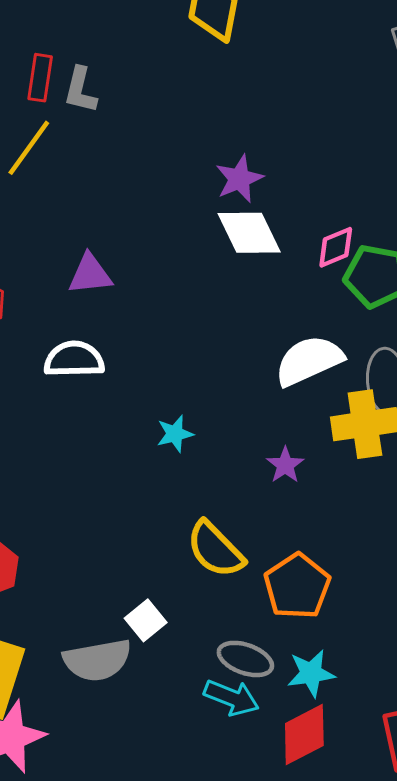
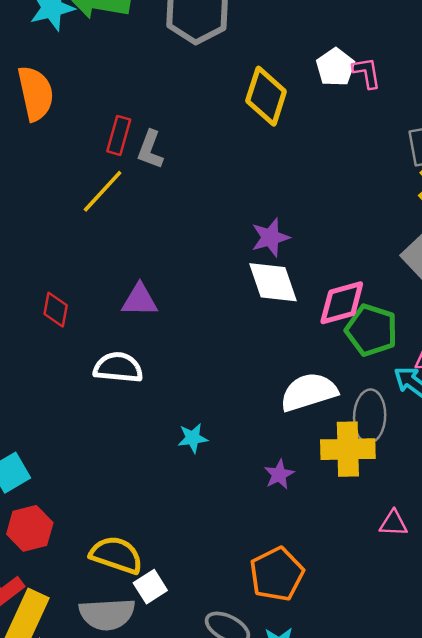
pink diamond: (336, 247) -> (342, 303), size x1.4
yellow semicircle: (215, 549) -> (116, 555), moved, turned 146

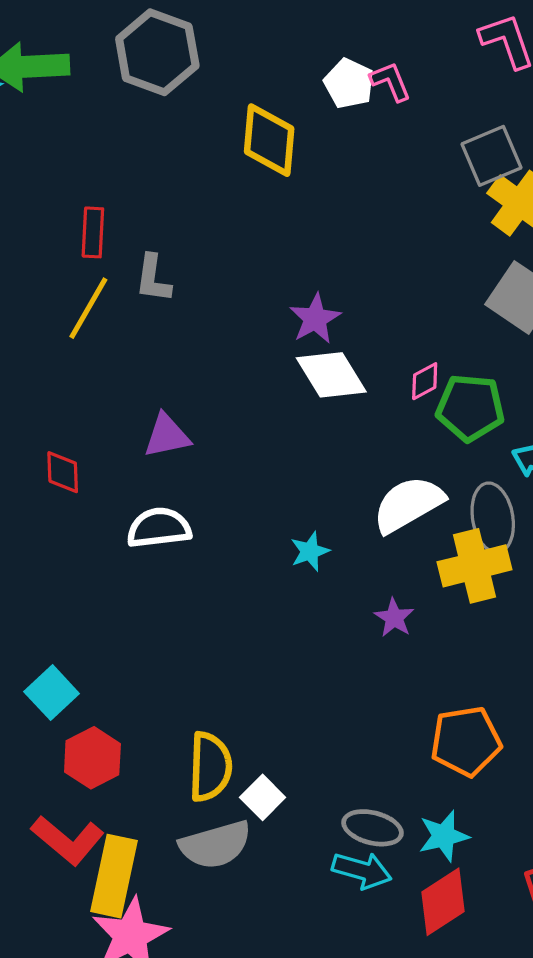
gray L-shape: (150, 150) -> (153, 278), moved
pink diamond: (342, 303) -> (425, 381), size x0.6
cyan star: (193, 438) -> (310, 551), moved
yellow semicircle: (116, 555) -> (210, 767), turned 86
orange pentagon: (277, 574) -> (466, 741), moved, turned 30

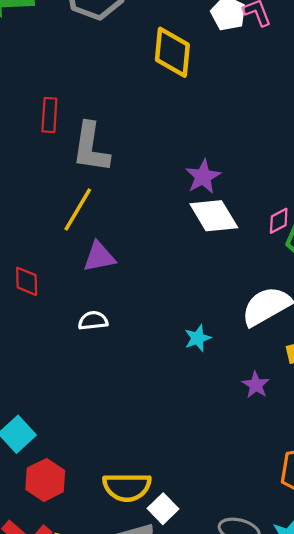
gray L-shape: (153, 278) -> (91, 147), size x1.5
yellow line: (88, 308) -> (78, 210), moved
white semicircle: (159, 528) -> (93, 321), size x0.7
yellow semicircle: (210, 767) -> (127, 487), turned 87

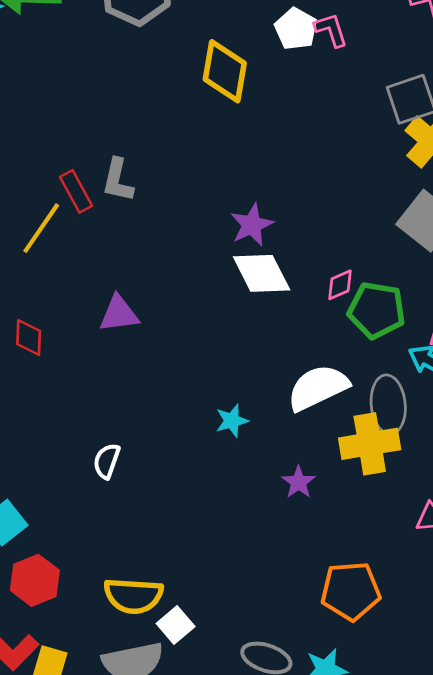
red rectangle: (49, 115) -> (76, 191), moved, turned -36
gray L-shape: (91, 147) -> (118, 180), size x0.7
yellow line: (78, 210) -> (41, 228), moved
white semicircle: (93, 321) -> (107, 461), moved, turned -68

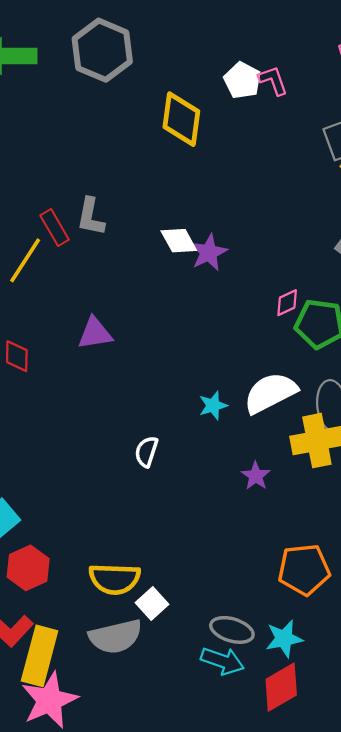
white diamond: (262, 273) -> (179, 241), moved, size x0.7
cyan star: (232, 421) -> (213, 406), moved
white semicircle: (107, 461) -> (146, 452), moved

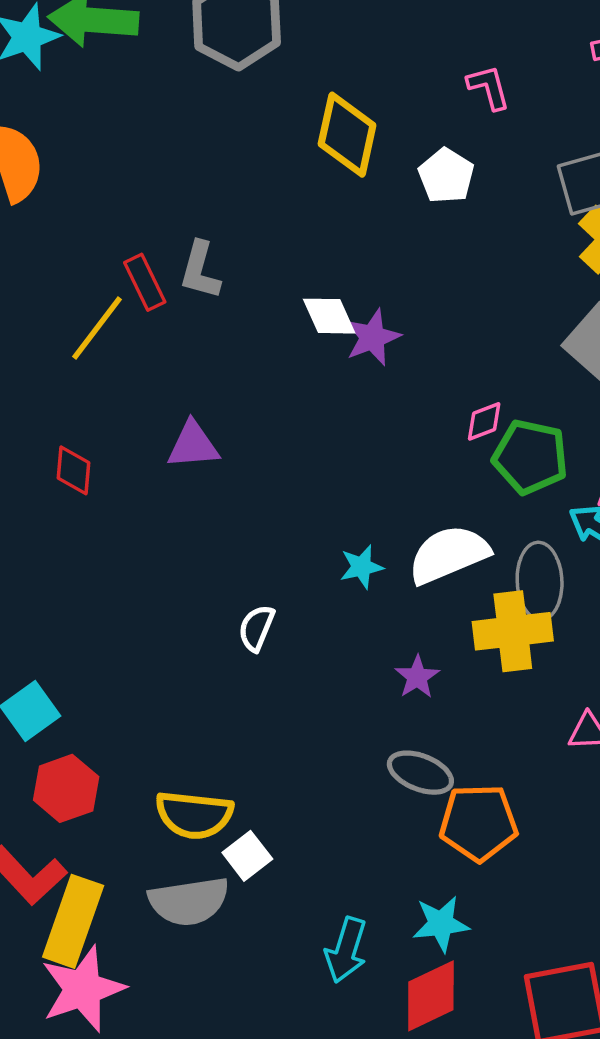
white pentagon: (242, 80) -> (446, 176), moved
gray ellipse: (232, 630) -> (420, 773), moved
cyan arrow: (222, 661) -> (346, 950), turned 84

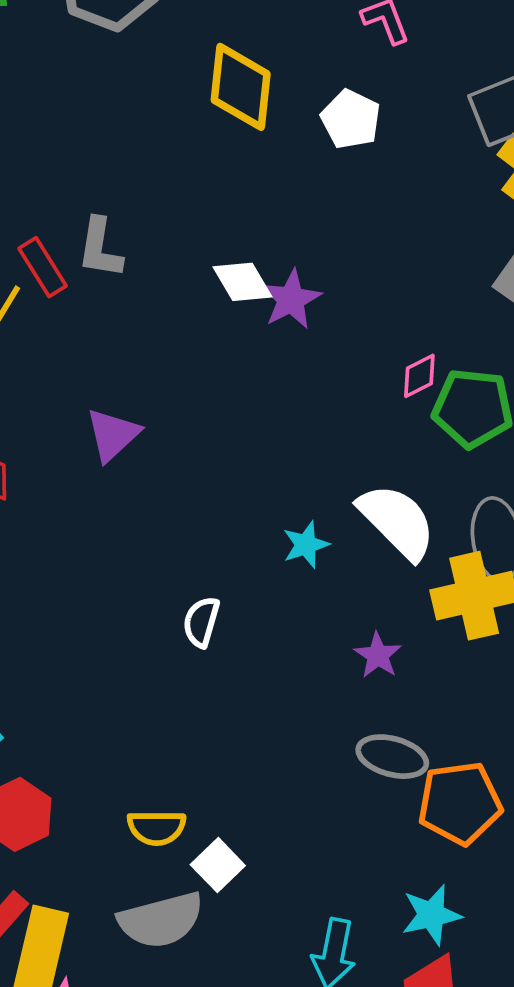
purple triangle: (193, 445) -> (113, 435), turned -32
white semicircle: (449, 554) -> (397, 521), turned 74
yellow semicircle: (194, 815) -> (157, 828), size x0.7

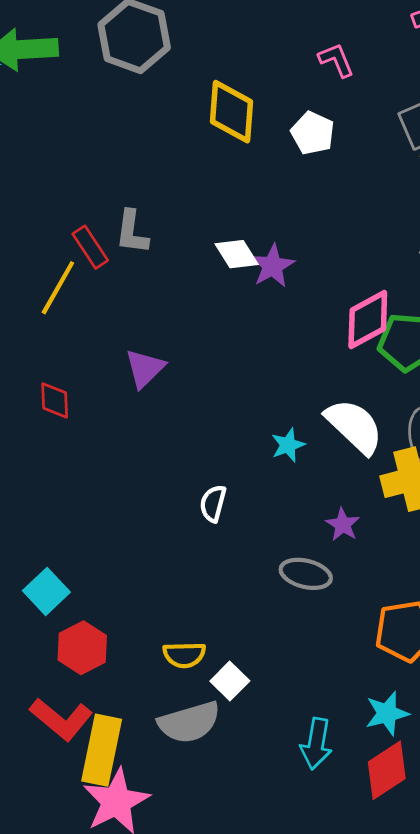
pink diamond: (419, 376) -> (368, 319), size x1.8
gray ellipse: (392, 757) -> (306, 574), moved

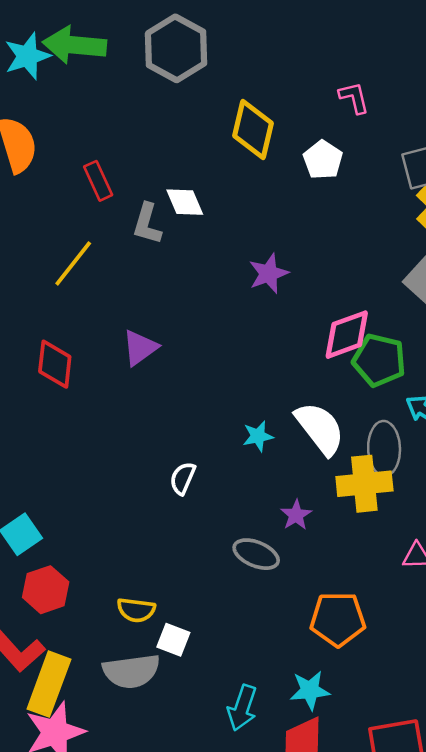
red rectangle: (90, 247) -> (98, 181), moved
white diamond: (237, 254) -> (185, 202), moved
red diamond: (55, 400) -> (55, 364), size x1.4
white square: (230, 681) -> (173, 640), turned -32

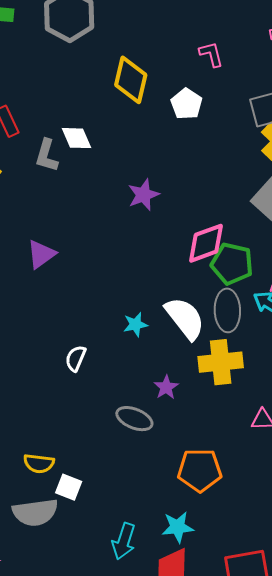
gray ellipse: (384, 448) -> (227, 310), moved

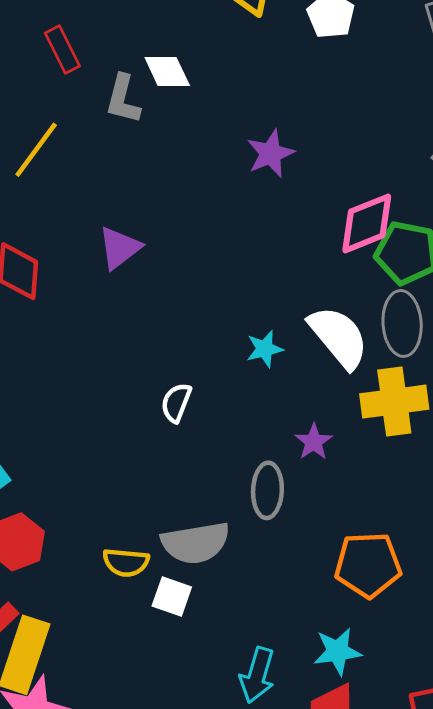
gray ellipse: (134, 419) -> (267, 490), turned 72
gray semicircle: (35, 512) -> (196, 543), moved

